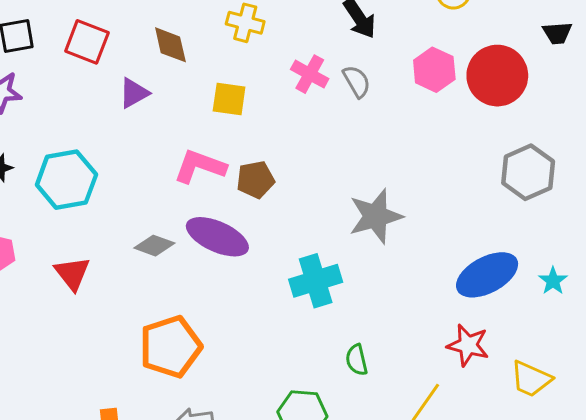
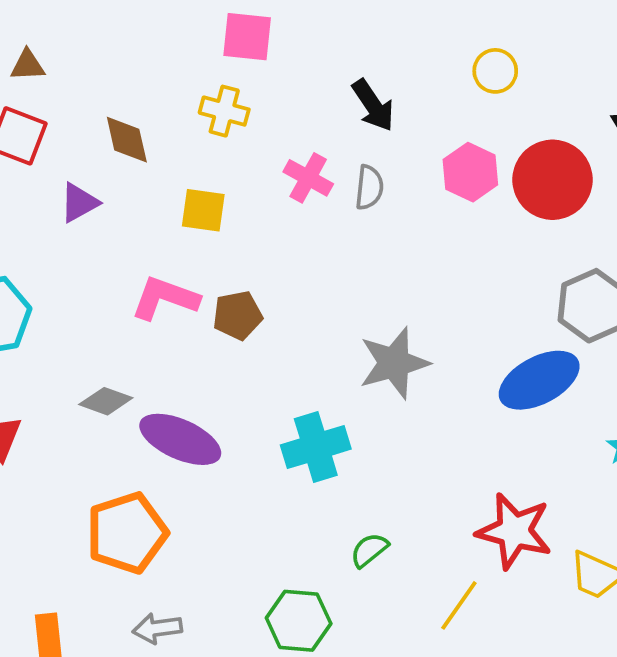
gray semicircle: (357, 81) -> (369, 187), turned 36
purple ellipse: (217, 237) -> (180, 439), moved
blue ellipse: (487, 275) -> (539, 380), moved
red star: (468, 345) -> (514, 531), size x1.4
green semicircle: (357, 360) -> (369, 550), turned 64

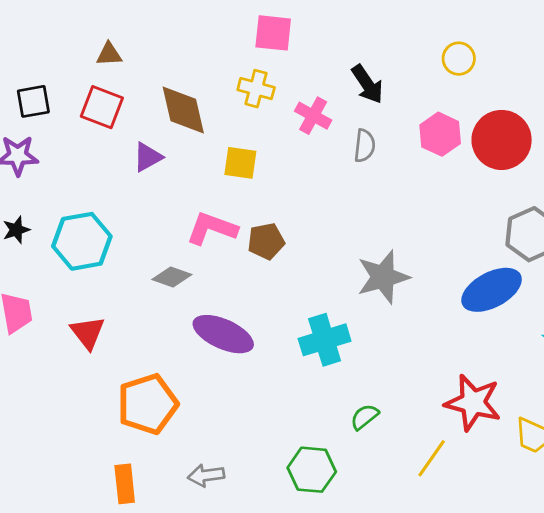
brown diamond: (127, 140) -> (183, 110), size x1.4
pink cross: (308, 178) -> (313, 116), moved
gray diamond: (106, 401) -> (172, 277), moved
orange pentagon: (127, 533) -> (148, 404), moved

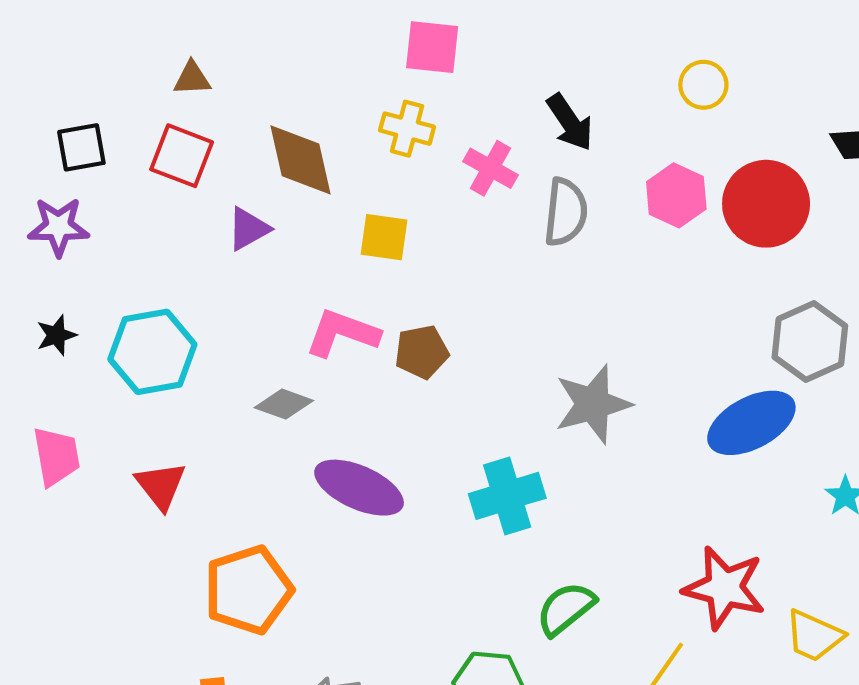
gray semicircle: (365, 146) -> (566, 212), size x1.4
green semicircle: (365, 417) -> (566, 609), size x1.4

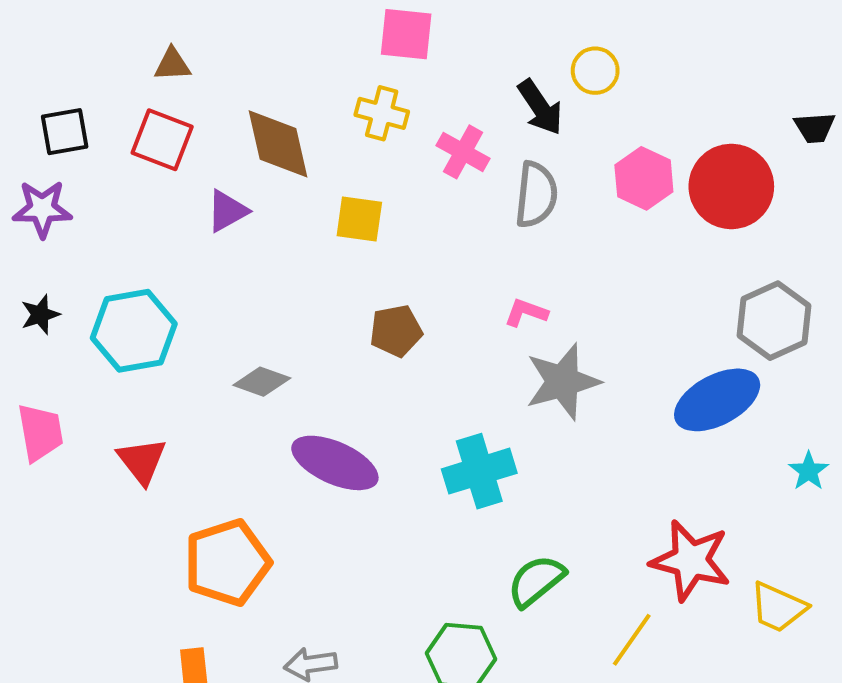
yellow circle: (703, 85) -> (595, 71), moved
pink L-shape: (342, 333) -> (526, 313), moved, size x0.6

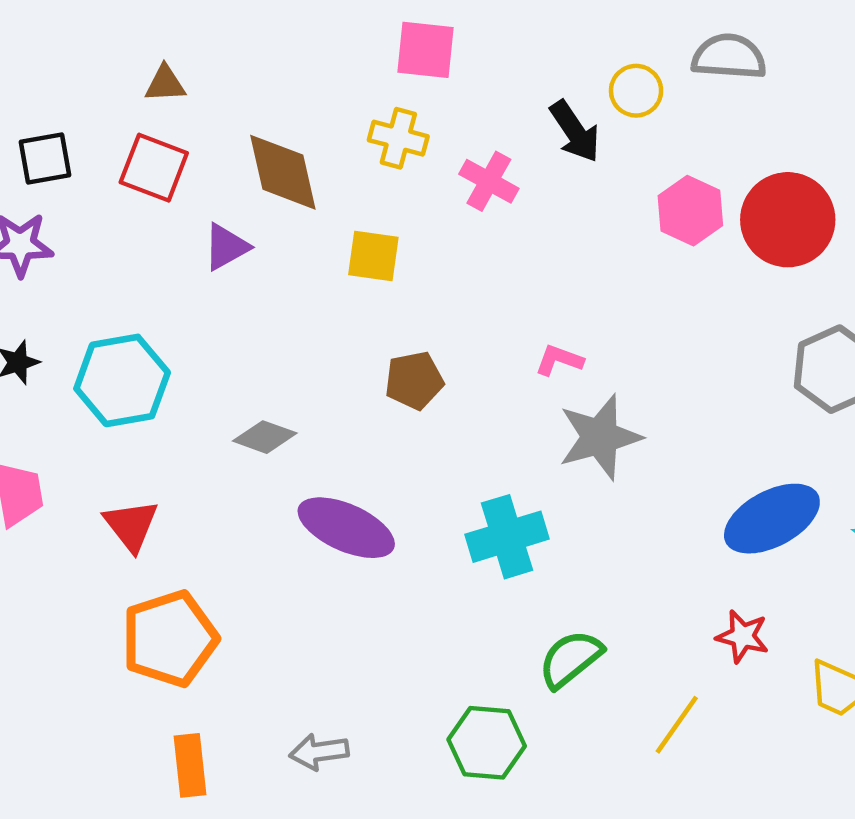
gray semicircle: (536, 195) -> (729, 57), moved, turned -92
blue ellipse: (717, 400) -> (772, 519), moved
red star: (691, 560) -> (742, 636), size x0.6
orange pentagon: (227, 563) -> (170, 639), moved

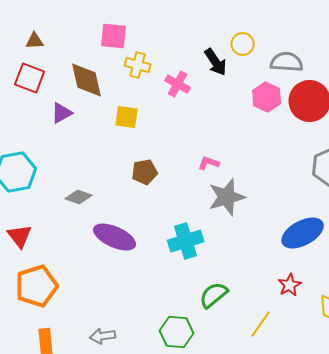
pink square: (425, 50) -> (114, 36), moved
gray semicircle: (729, 57) -> (287, 62), moved
red star: (742, 636) -> (290, 285), turned 30

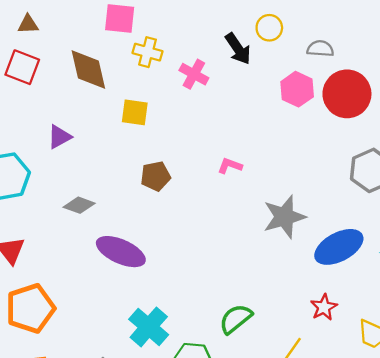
gray semicircle: (287, 62) -> (320, 49), size x0.7
purple triangle: (62, 113) -> (59, 137), moved
gray star: (227, 197) -> (284, 217), moved
cyan cross: (186, 241) -> (149, 327), moved, turned -32

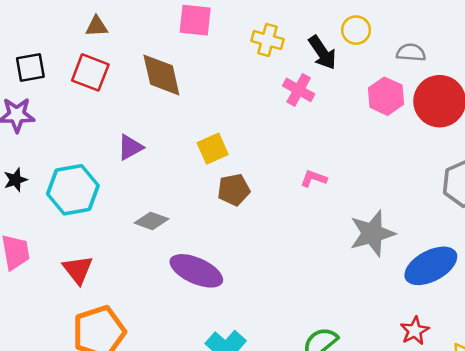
yellow cross: (147, 52) -> (267, 40), moved
pink cross: (194, 74) -> (299, 90), moved
yellow square: (135, 112) -> (213, 149), moved, turned -32

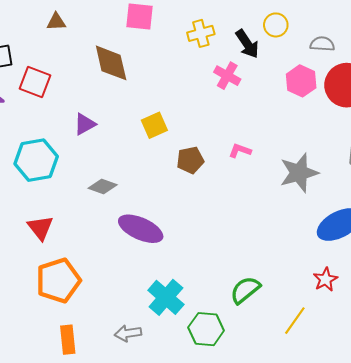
yellow cross: (267, 40) -> (201, 33), turned -30
red square: (90, 72) -> (35, 82), moved
brown pentagon: (234, 190) -> (190, 160), moved
gray star: (372, 233) -> (299, 173), moved

